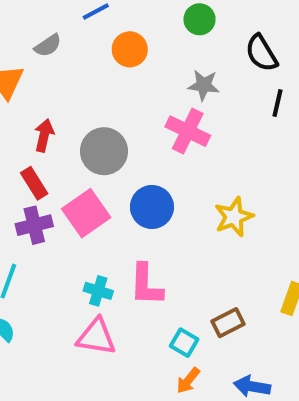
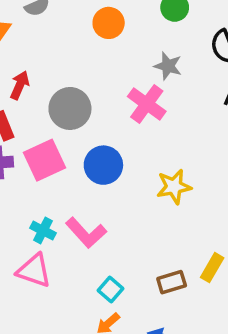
pink L-shape: (146, 285) -> (86, 233), turned -54
brown rectangle: (228, 323) -> (172, 282), moved

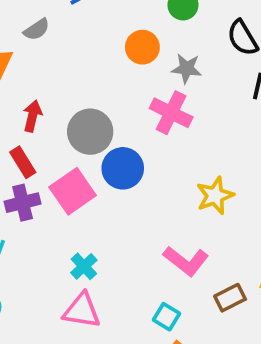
orange circle: (109, 23) -> (142, 47), moved
blue circle: (103, 165) -> (123, 168), moved
cyan cross: (43, 231) -> (84, 266), turned 30
pink L-shape: (86, 233) -> (186, 261), moved

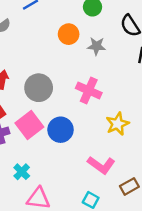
pink cross: (171, 113) -> (89, 90), moved
blue circle: (123, 168) -> (61, 130), moved
cyan cross: (84, 266) -> (22, 172), moved

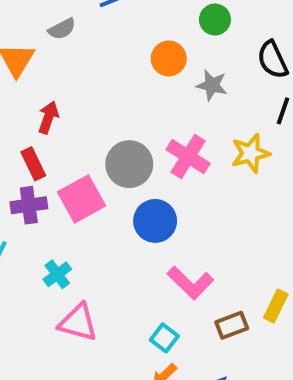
gray circle: (39, 88) -> (129, 164), moved
yellow star: (117, 124) -> (250, 153), moved
blue circle: (61, 130) -> (155, 221), moved

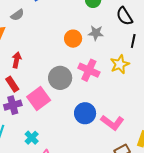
orange circle: (169, 58) -> (73, 39), moved
blue circle: (155, 221) -> (85, 113), moved
pink L-shape: (190, 283) -> (112, 123), moved

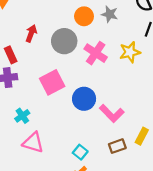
red arrow: (17, 60) -> (31, 33), moved
gray circle: (60, 78) -> (64, 41), moved
pink square: (39, 98) -> (52, 82), moved

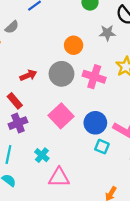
gray star: (110, 14) -> (107, 33), moved
red arrow: (31, 33) -> (28, 75), turned 63
cyan square: (80, 152) -> (102, 147), moved

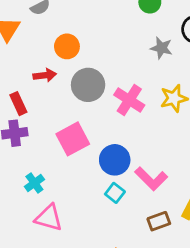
orange circle: (74, 45) -> (67, 46), moved

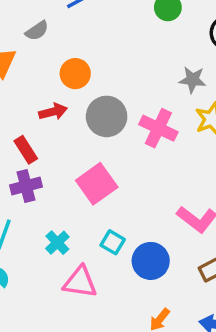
gray star: (161, 48) -> (192, 80), moved
blue circle: (115, 160) -> (151, 261), moved
cyan square: (115, 193) -> (113, 242), moved

